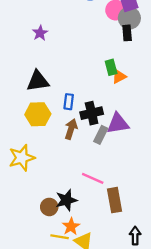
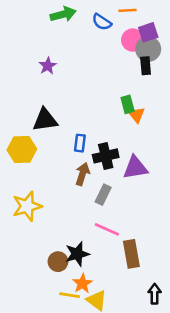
orange triangle: (119, 76) -> (137, 115), turned -42
yellow hexagon: (38, 114) -> (22, 150), moved
gray rectangle: (101, 135) -> (103, 195), moved

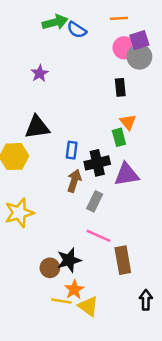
blue semicircle: (102, 22) -> (77, 30), moved
black rectangle: (146, 66) -> (120, 87), moved
green rectangle: (128, 104) -> (119, 137), moved

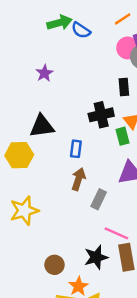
orange line: (119, 18) -> (123, 19), turned -30
black cross: (97, 163) -> (101, 115), moved
pink line: (98, 236) -> (116, 233), moved
black star: (69, 260) -> (96, 257), moved

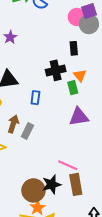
brown arrow: (78, 179) -> (13, 124), moved
gray rectangle: (99, 199) -> (27, 131), moved
brown circle: (55, 265) -> (33, 190), moved, size x1.5

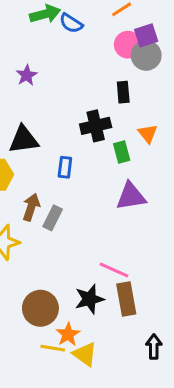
orange triangle: (80, 75) -> (148, 134), moved
brown circle: (33, 190) -> (40, 308), moved

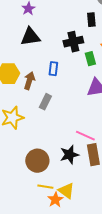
black triangle: (24, 140) -> (30, 37), moved
brown arrow: (31, 207) -> (29, 81), moved
orange star: (68, 334) -> (55, 200), moved

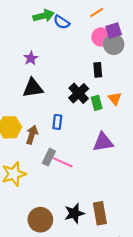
black cross: (73, 42) -> (79, 93), turned -30
green rectangle: (90, 59) -> (97, 103), moved
pink line: (85, 136) -> (63, 162), moved

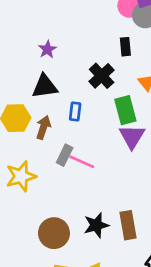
purple star: (31, 58) -> (47, 49), moved
black triangle: (33, 88) -> (45, 86), moved
green rectangle: (97, 103) -> (125, 110), moved, size x1.5
purple triangle: (103, 142) -> (132, 137), turned -50

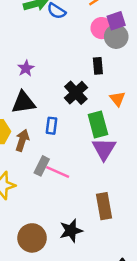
brown rectangle: (128, 225) -> (104, 206), moved

